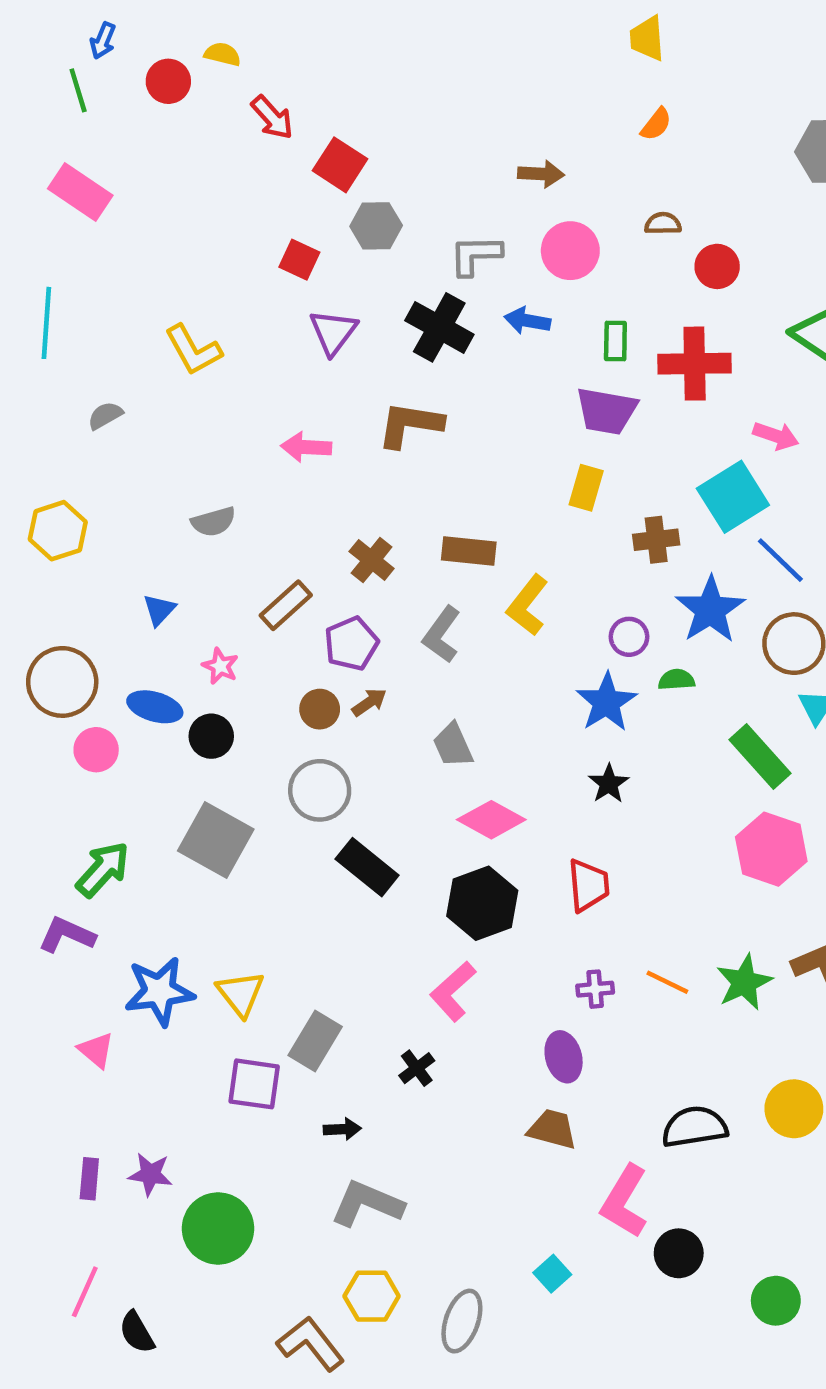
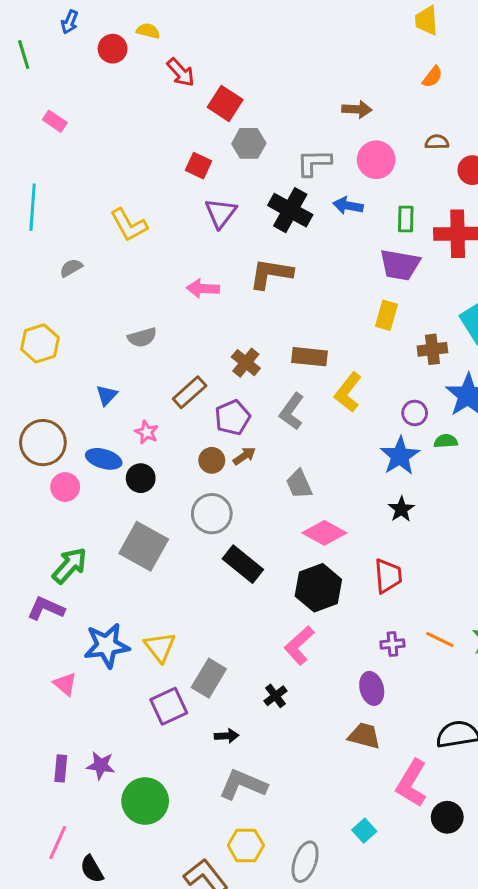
green line: (78, 90) -> (24, 55), moved
pink rectangle: (80, 192) -> (55, 121), size x0.6
purple square: (254, 1084) -> (169, 706), turned -33

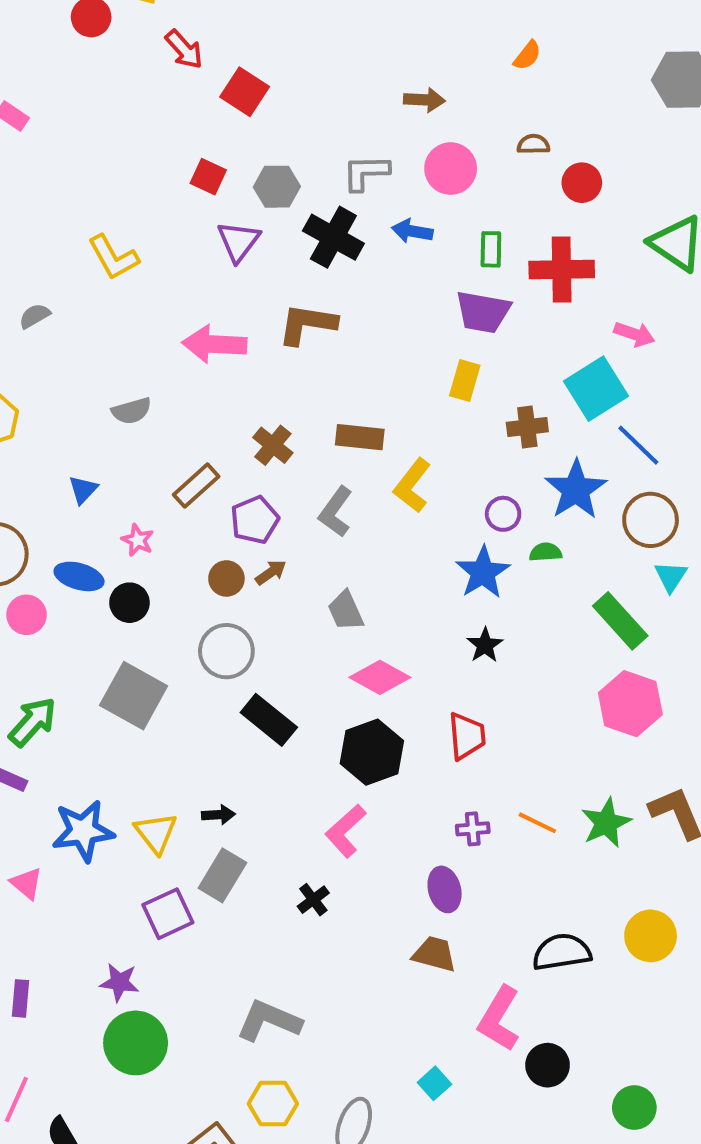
gray hexagon: (249, 143) -> (277, 187), moved
pink arrow: (203, 289) -> (214, 344), size x1.4
black arrow: (227, 736) -> (218, 815), moved
purple star: (101, 765) -> (119, 982), moved

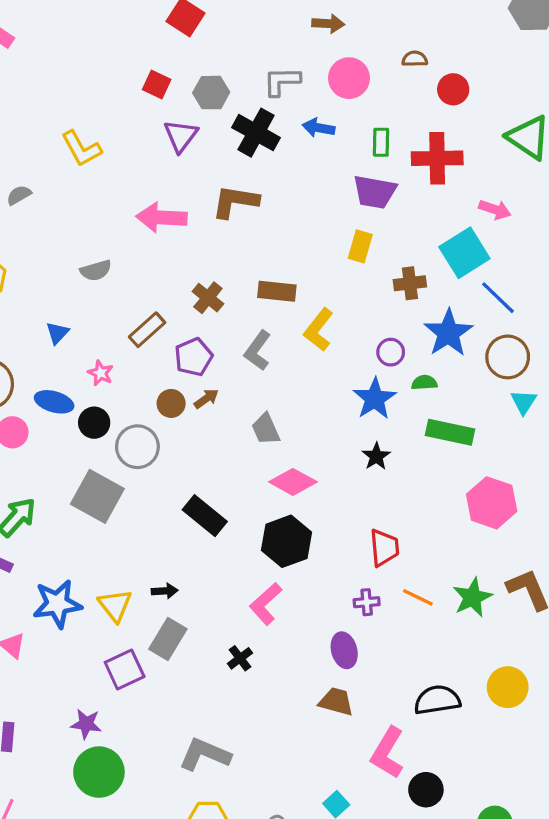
green rectangle: (620, 621) -> (450, 432), moved, turned -36
gray circle: (226, 651) -> (137, 447), moved
red trapezoid: (467, 736) -> (384, 548), moved

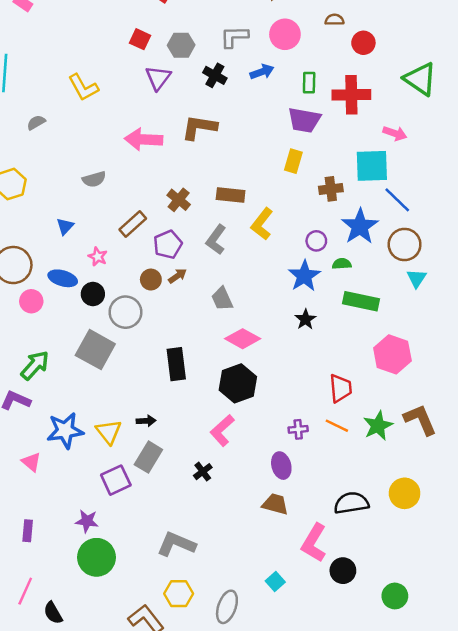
blue arrow: (319, 128) -> (262, 72), turned 150
black cross: (256, 133) -> (215, 75), size x0.7
cyan square: (464, 253) -> (372, 166), turned 30
black rectangle: (205, 516) -> (176, 364), turned 44
red trapezoid: (384, 548) -> (341, 388), moved

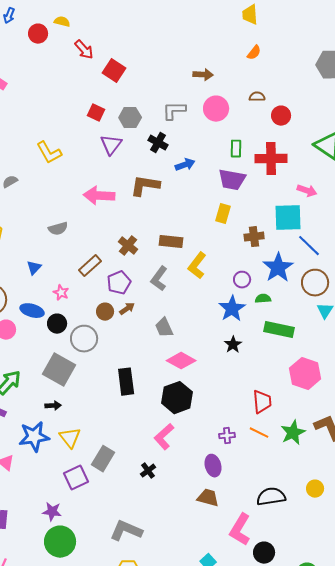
blue arrow: (262, 72) -> (185, 165), moved
black arrow: (146, 421) -> (53, 406), moved
yellow circle: (405, 493) -> (315, 489), size x0.7

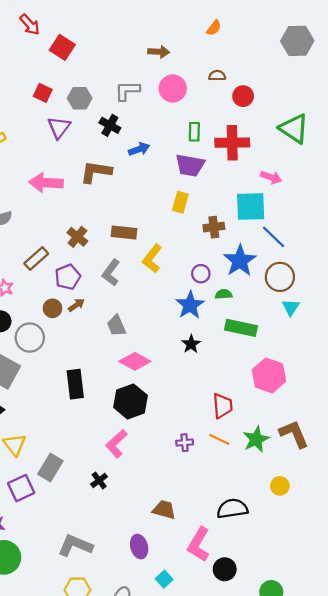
purple ellipse: (213, 466) -> (139, 547), moved
yellow circle: (315, 489) -> (280, 486), moved

